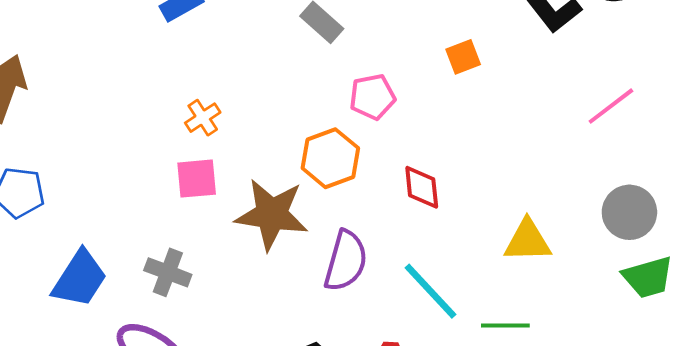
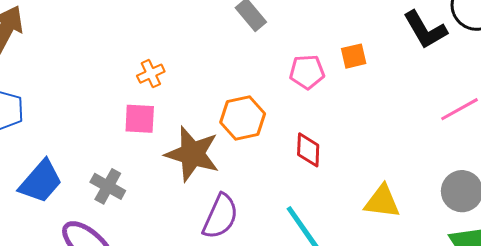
pink pentagon: (372, 97) -> (307, 72), moved
purple semicircle: (346, 261) -> (220, 216), moved

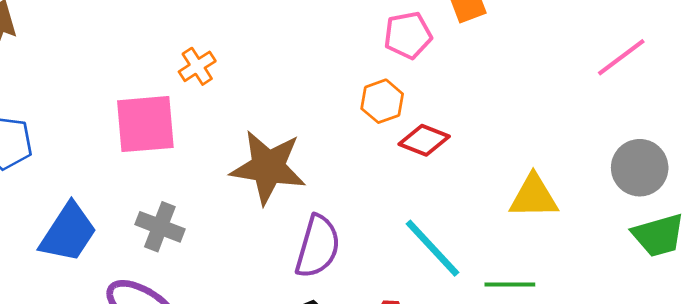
orange hexagon: (243, 118) -> (382, 101), moved, size x0.7
pink square: (140, 119) -> (145, 124), moved, size x1.4
red diamond: (308, 150) -> (424, 140), turned -63

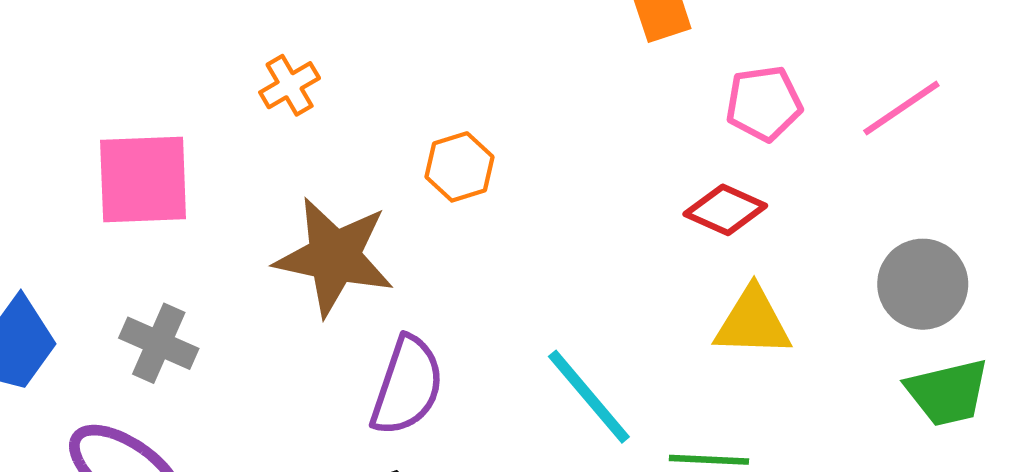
pink pentagon: (408, 35) -> (764, 103), moved
orange cross: (197, 66) -> (290, 85), moved
orange hexagon: (382, 101) -> (459, 167), moved
red diamond: (424, 140) -> (725, 210), moved

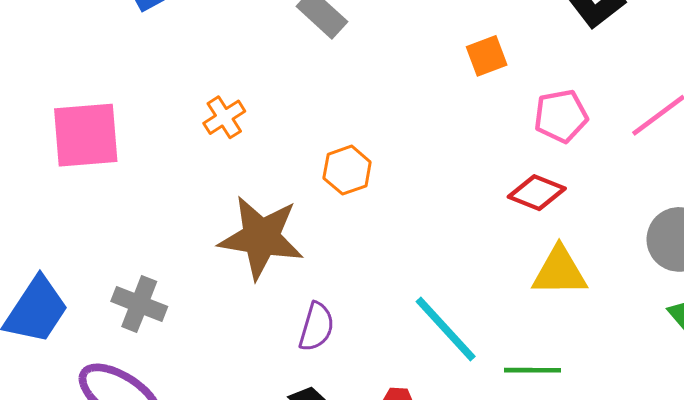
pink square: (143, 180) -> (86, 135), moved
purple semicircle: (407, 386) -> (316, 327), size x0.7

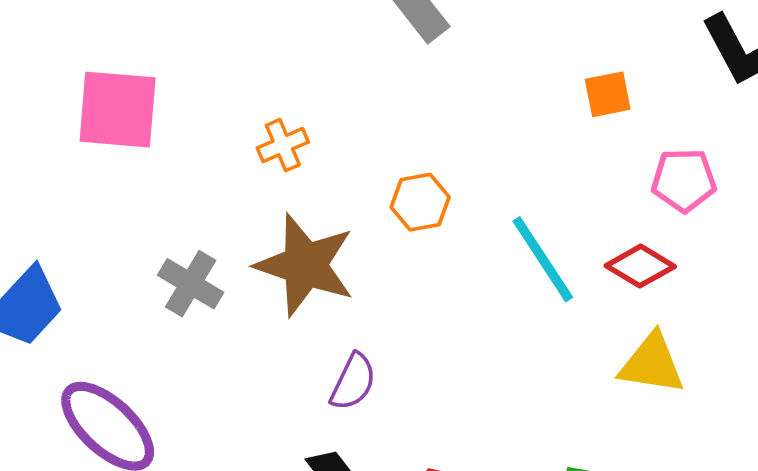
orange cross: (224, 117) -> (283, 145), moved
gray cross: (139, 304) -> (191, 284), moved
cyan line: (446, 329) -> (543, 259), moved

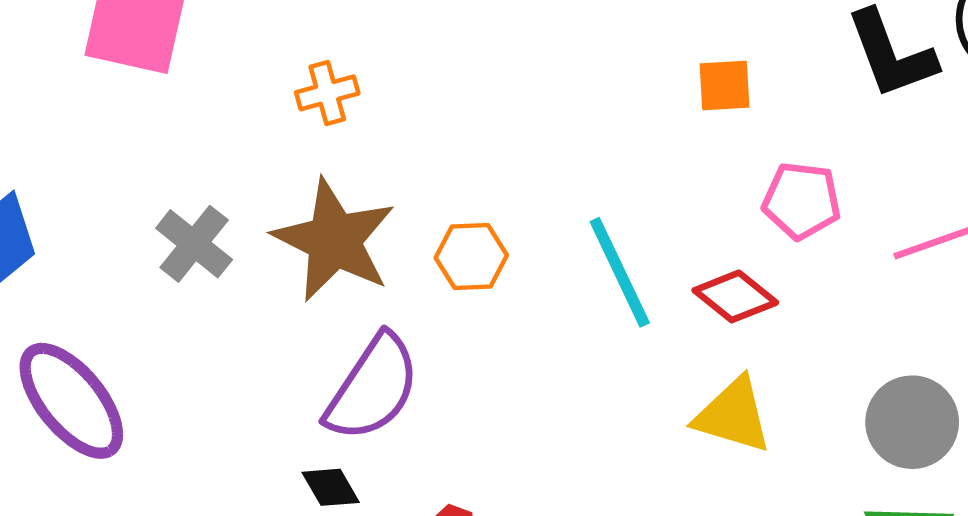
orange hexagon: (420, 202) -> (471, 257), moved
purple semicircle: (353, 382) -> (373, 388), size x1.6

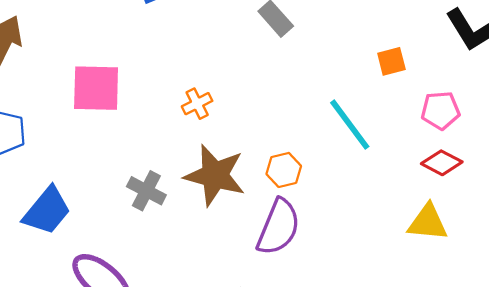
cyan line: (620, 272) -> (350, 125), moved
red diamond: (735, 296) -> (442, 163), moved
purple semicircle: (373, 388) -> (279, 227), moved

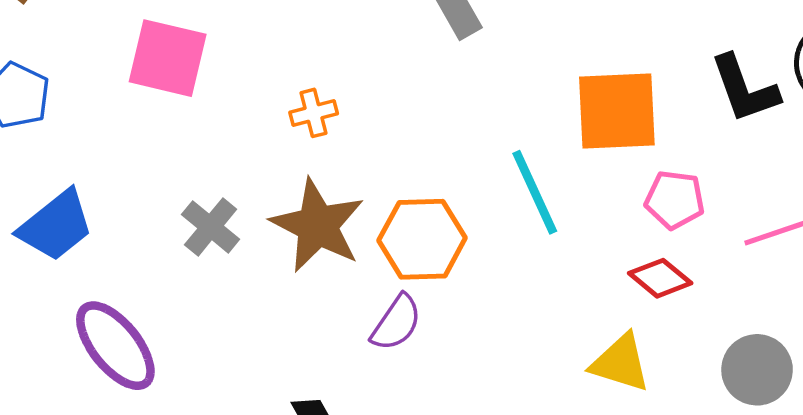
orange square: (391, 61) -> (617, 111), size x2.0
orange hexagon: (284, 170) -> (422, 239), size x1.6
purple semicircle: (279, 227) -> (396, 323), size x0.7

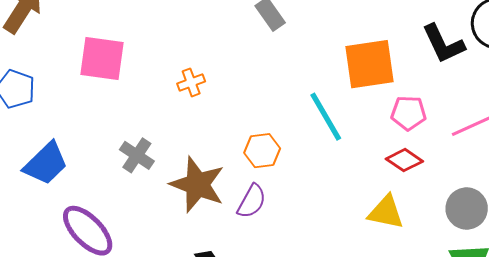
brown star: (318, 226) -> (197, 185), moved
orange hexagon: (422, 239) -> (262, 151), size x0.7

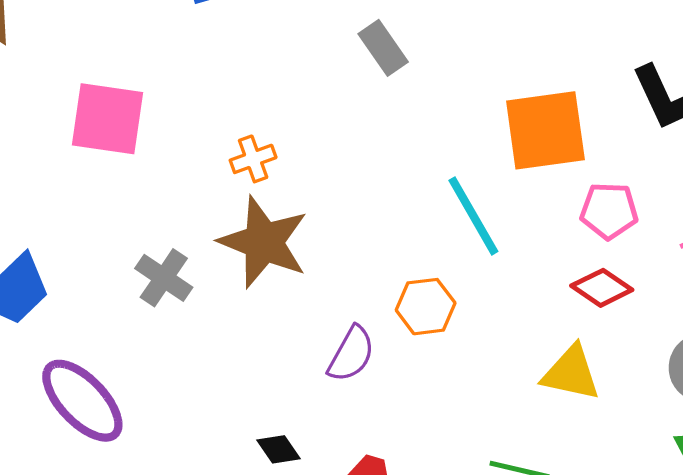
orange hexagon: (262, 151) -> (426, 307), moved
brown star: (197, 185) -> (264, 242), moved

